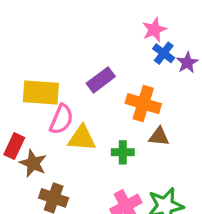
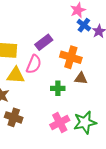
pink semicircle: (61, 119) -> (34, 64), moved
yellow triangle: (82, 138) -> (16, 75), moved

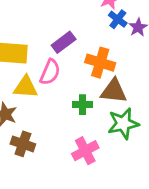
brown triangle: (81, 78) -> (114, 91), size x1.5
green star: (85, 122) -> (123, 124), moved

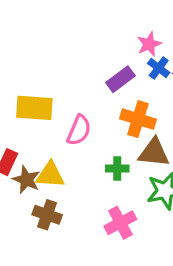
purple rectangle: (64, 42) -> (120, 79), moved
yellow triangle: (26, 87) -> (50, 175), moved

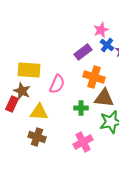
brown star: (26, 180) -> (22, 91), moved

